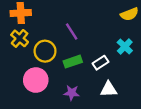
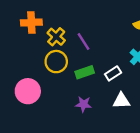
yellow cross: (20, 38) -> (56, 37), moved
pink circle: (36, 80) -> (28, 91), moved

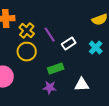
green rectangle: (85, 72) -> (56, 69), moved
white rectangle: (113, 73) -> (69, 44), moved

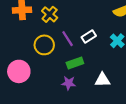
yellow cross: (27, 31) -> (50, 14), moved
purple line: (50, 35) -> (68, 39), moved

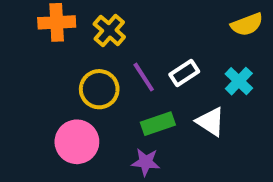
pink circle: (19, 71) -> (77, 142), moved
white triangle: (102, 80) -> (211, 122), moved, turned 35

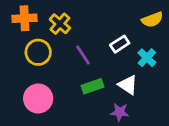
white rectangle: (184, 73) -> (120, 44), moved
yellow circle: (99, 89) -> (38, 52), moved
purple star: (146, 162) -> (120, 112), moved

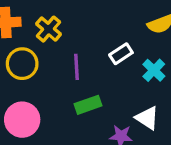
purple line: (83, 55) -> (76, 67), turned 30
white triangle: (128, 85) -> (147, 118), moved

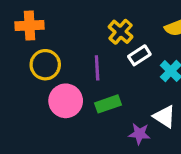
yellow cross: (48, 29) -> (121, 32), moved
pink circle: (22, 120) -> (66, 101), moved

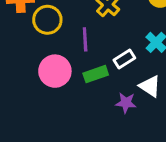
white rectangle: (139, 55) -> (124, 59), moved
yellow circle: (45, 65) -> (47, 20), moved

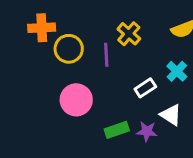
purple line: (85, 39) -> (106, 55), moved
green rectangle: (96, 74) -> (117, 130), moved

